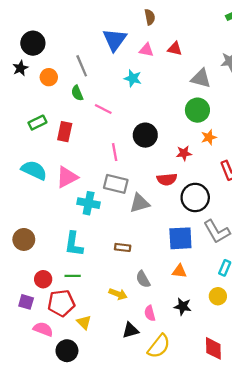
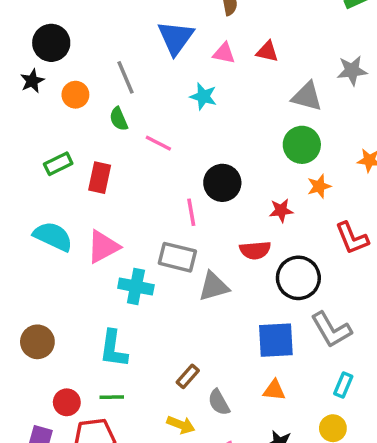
pink line: (115, 152) -> (191, 212), moved
brown rectangle: (123, 247) -> (188, 376), moved, turned -56

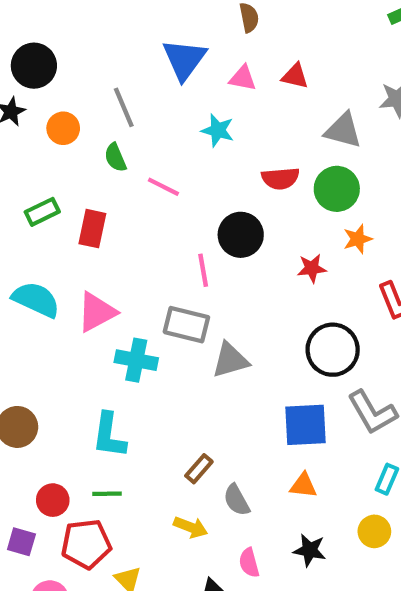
red semicircle: (255, 250) -> (280, 178), moved

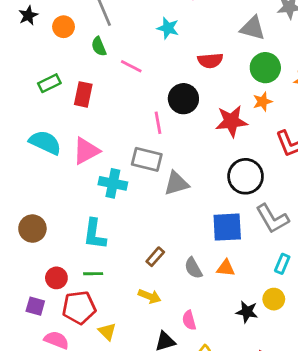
green circle: (337, 189) -> (265, 68), moved
red star: (312, 268) -> (231, 121), size x1.6
gray semicircle: (237, 500) -> (193, 268), moved
black star: (310, 550) -> (247, 312), moved

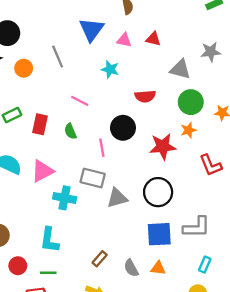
green semicircle: (99, 46) -> (70, 131), moved
black circle: (246, 176) -> (158, 192), moved
gray L-shape: (272, 219) -> (197, 227), turned -60
red circle: (56, 278) -> (18, 266), moved

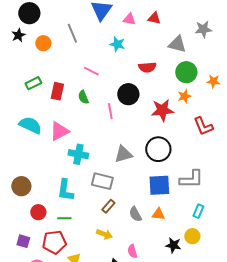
gray rectangle: (93, 178) -> (102, 181), moved

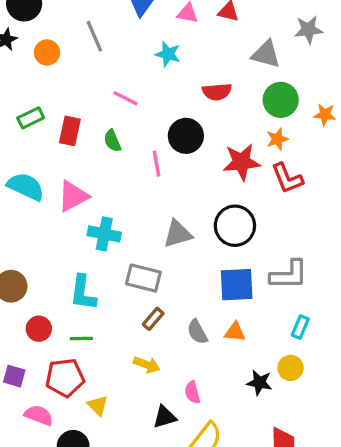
red L-shape: (203, 126) -> (287, 178), moved

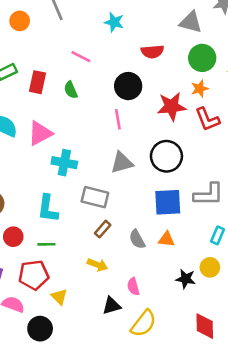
pink line: (156, 164) -> (118, 119), moved

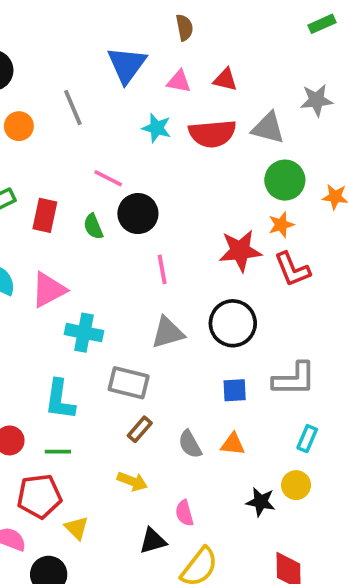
red semicircle: (152, 52) -> (212, 134), moved, size x1.4
black circle: (128, 86) -> (138, 214), moved
blue square: (168, 202) -> (235, 390), size x0.6

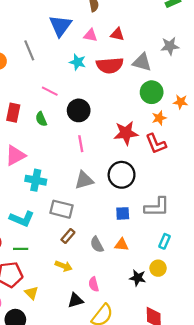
black circle: (138, 214) -> (79, 110), moved
orange star: (281, 225) -> (159, 118), moved
cyan L-shape: (60, 400) -> (22, 219), turned -75

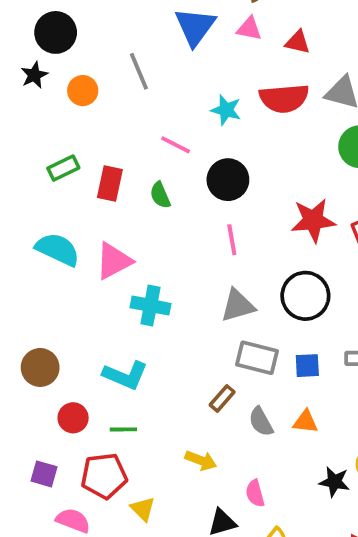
pink triangle: (90, 35) -> (249, 29), moved
cyan star: (78, 62) -> (226, 110), moved
gray rectangle: (61, 209) -> (257, 358), moved
brown rectangle: (68, 236) -> (222, 398), moved

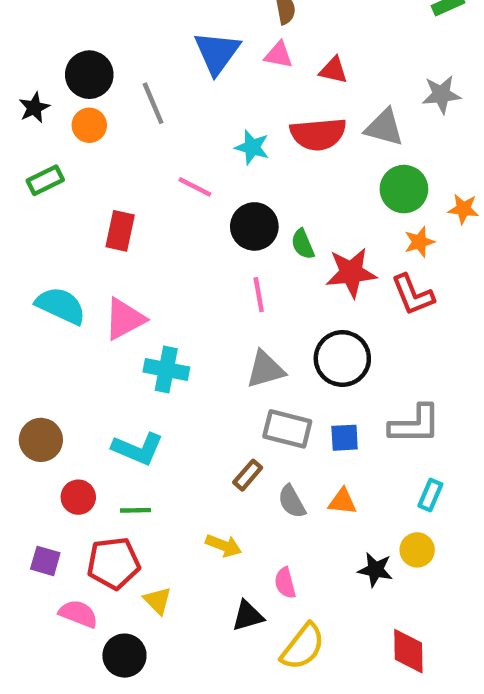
black circle: (56, 32) -> (89, 75), moved
green rectangle: (63, 168) -> (45, 180), moved
green semicircle: (160, 195) -> (303, 244), moved

